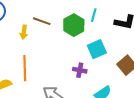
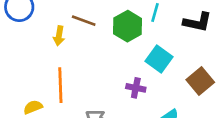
cyan square: (97, 49) -> (159, 59), turned -30

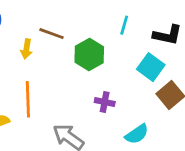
green hexagon: (128, 26) -> (89, 54), moved
cyan square: (159, 59) -> (151, 67), moved

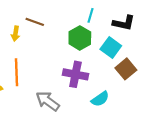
green hexagon: (89, 54) -> (80, 38), moved
purple cross: (105, 102) -> (75, 74), size x1.6

